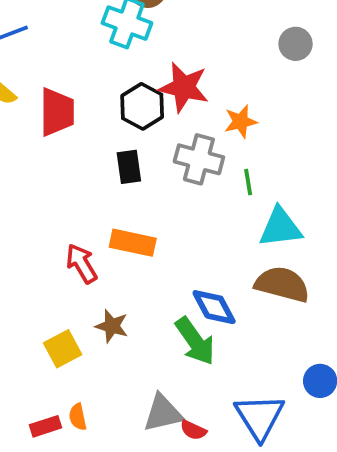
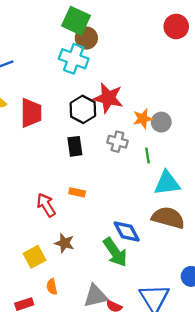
gray circle: (296, 44) -> (161, 122), moved
gray cross: (199, 159) -> (117, 142), size x0.7
orange rectangle: (133, 243) -> (77, 192), size x0.6
orange semicircle: (78, 417) -> (52, 287), moved

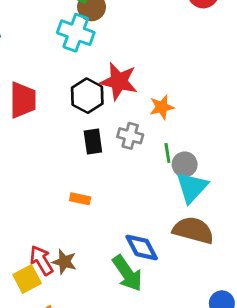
gray circle: (161, 122) -> (185, 164), moved
black rectangle: (75, 146) -> (93, 141), moved
cyan triangle: (167, 183) -> (192, 187), turned -40
red arrow: (46, 205) -> (41, 260), moved

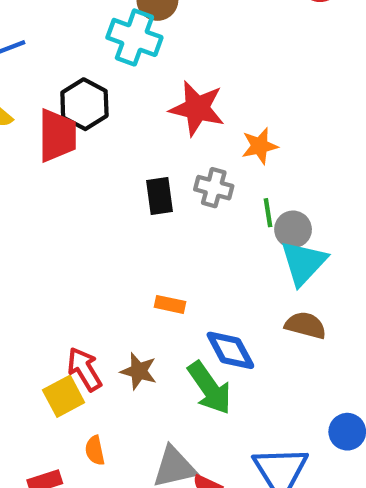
black hexagon: (87, 96) -> (84, 104), moved
orange rectangle: (80, 199) -> (170, 304), moved
brown semicircle: (193, 230) -> (306, 325), size x0.7
brown star: (64, 262) -> (139, 371), moved

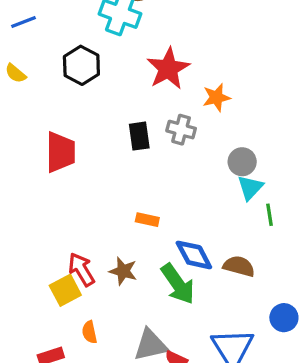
red star: (197, 108) -> (168, 69), turned 30
red trapezoid: (57, 135) -> (61, 152), moved
green line: (268, 213) -> (269, 215), moved
cyan triangle: (303, 263) -> (250, 187), size x0.7
brown semicircle: (306, 325) -> (239, 266), moved

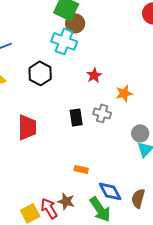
red star: (168, 69) -> (94, 75), size x0.6
brown semicircle: (239, 266) -> (138, 198), turned -90
red arrow: (81, 269) -> (49, 208), moved

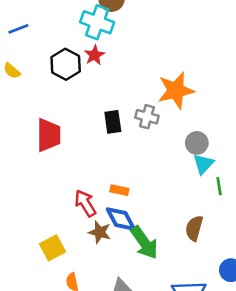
red star: (94, 75) -> (94, 55), moved
orange star: (124, 93) -> (176, 90), size x1.6
blue diamond: (110, 191) -> (121, 219), moved
red arrow: (49, 208) -> (85, 203), moved

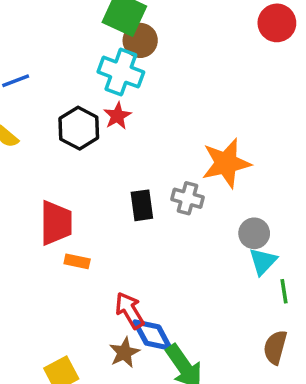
orange rectangle: (119, 190) -> (77, 261), moved
red arrow: (85, 203) -> (130, 310), moved
brown semicircle: (194, 228) -> (275, 347), moved
brown star: (100, 232) -> (124, 353), turned 30

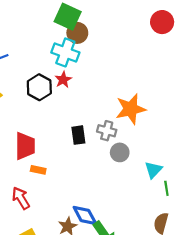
gray circle: (254, 233) -> (120, 152), moved
red arrow: (130, 310) -> (21, 198), moved

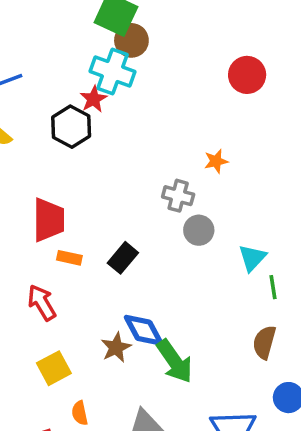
red circle: (162, 22) -> (247, 75), moved
red star: (63, 80) -> (94, 99), moved
orange star: (131, 109) -> (216, 161), size x0.5
black rectangle: (78, 135) -> (123, 258), moved, turned 48

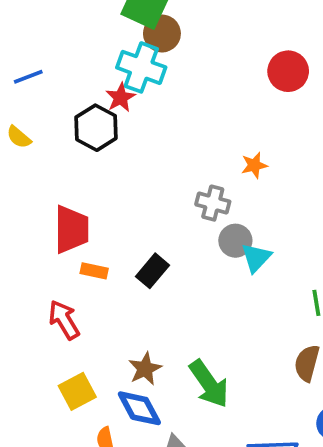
cyan triangle: (252, 258) -> (256, 258), moved
blue diamond: (144, 330) -> (139, 408), moved

